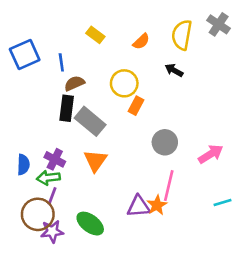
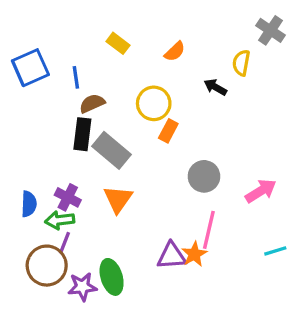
yellow semicircle: (182, 35) -> (241, 63), moved, size x0.7
green ellipse: (90, 224) -> (112, 277), turned 36
purple star: (52, 231) -> (82, 287), moved

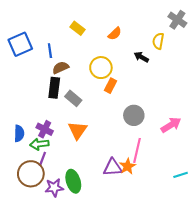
gray rectangle: (112, 150) -> (73, 98), size x0.7
cyan line: (275, 251) -> (181, 175), moved

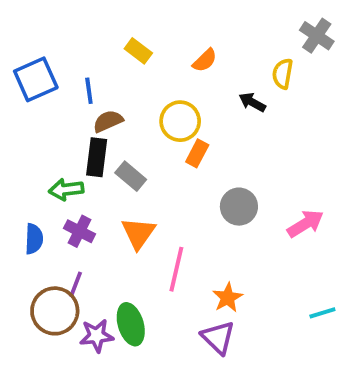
green arrow: (39, 144) -> (66, 189), moved
pink line: (137, 150) -> (176, 269), moved
purple triangle: (113, 167) -> (218, 338), moved, turned 48

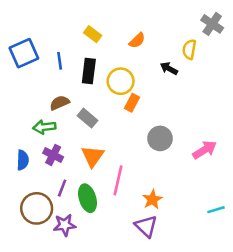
brown semicircle: (108, 121) -> (60, 103), moved
black rectangle: (97, 157) -> (89, 71), moved
purple line: (76, 284) -> (62, 188), moved
green ellipse: (131, 324) -> (88, 198), moved

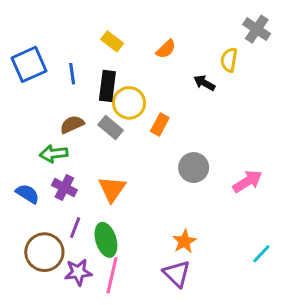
yellow circle: (121, 81) -> (129, 103), moved
gray rectangle: (88, 118) -> (111, 128), moved
blue semicircle: (23, 160) -> (27, 194), turned -60
pink line: (118, 180) -> (112, 275), moved
cyan line: (216, 210) -> (261, 254), turned -30

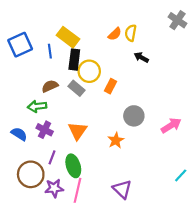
yellow rectangle: (112, 41) -> (68, 37), moved, size x1.5
yellow semicircle: (229, 60) -> (131, 33), moved
orange star: (184, 241) -> (116, 140), moved

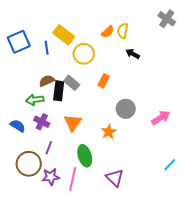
black rectangle: (74, 60) -> (59, 91), moved
yellow circle: (89, 71) -> (84, 54), moved
green ellipse: (73, 166) -> (85, 156), moved

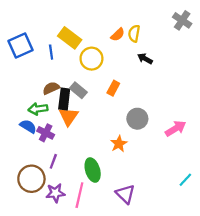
orange triangle: (73, 123) -> (69, 116), moved
blue semicircle: (18, 126) -> (28, 126), moved

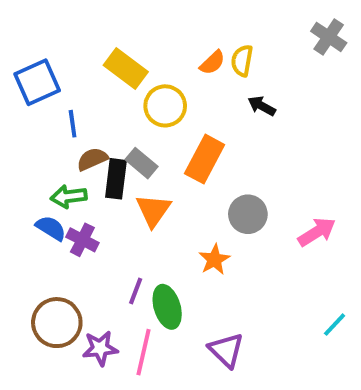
blue line: (51, 52) -> (73, 124), moved
orange rectangle: (113, 88) -> (205, 159), size x1.6
orange triangle: (69, 116) -> (153, 210), moved
purple line: (53, 161) -> (136, 291), moved

